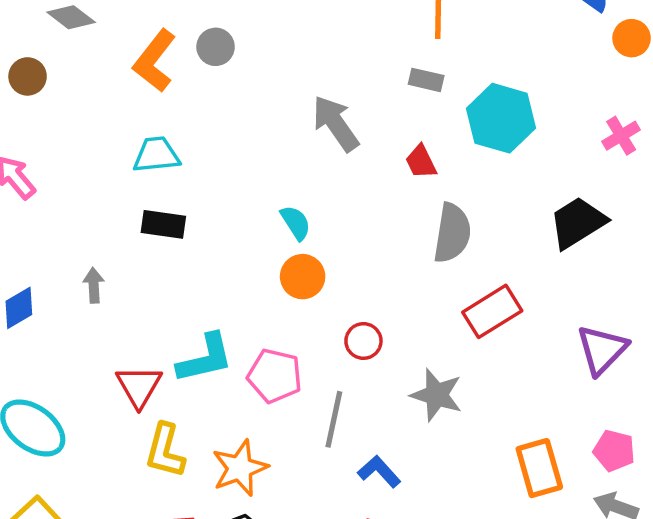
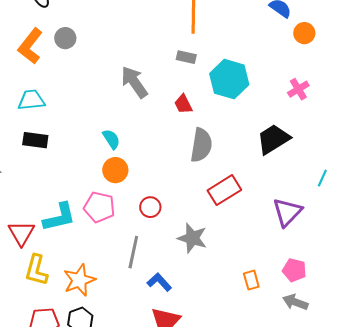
pink pentagon: (275, 376) -> (99, 207), moved
orange rectangle: (539, 468) -> (251, 280), size x0.6

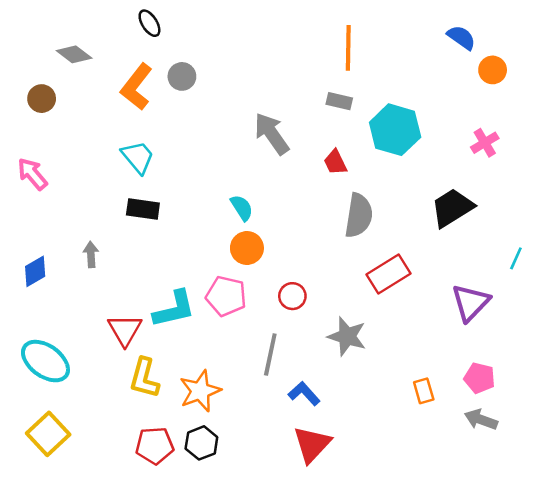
cyan trapezoid: (31, 100) -> (138, 157), turned 56

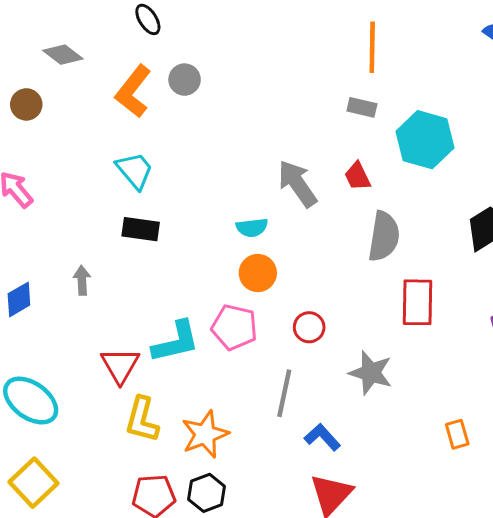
gray arrow: (272, 134) -> (297, 184), moved
cyan semicircle: (242, 208) -> (252, 228), turned 116
red rectangle: (389, 274) -> (418, 302), turned -57

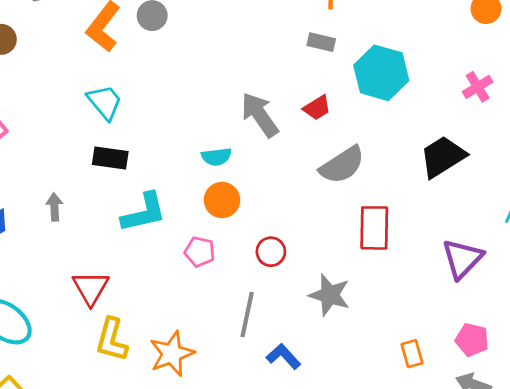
red trapezoid: (357, 176) -> (317, 108), turned -96
gray semicircle: (384, 236) -> (342, 165), turned 48
pink pentagon: (234, 327) -> (200, 252), size x0.7
cyan L-shape: (176, 342) -> (144, 213), moved

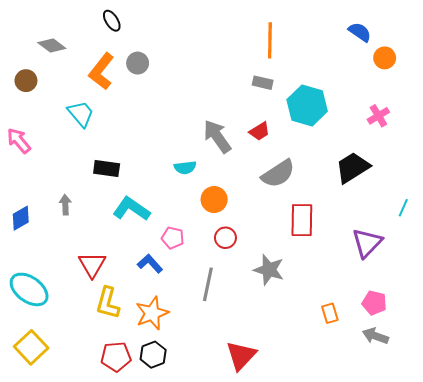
cyan trapezoid: (105, 102) -> (81, 114), moved
orange circle: (222, 200) -> (214, 200), moved
cyan L-shape: (144, 213) -> (131, 209), turned -132
blue L-shape: (283, 356) -> (150, 264), moved

